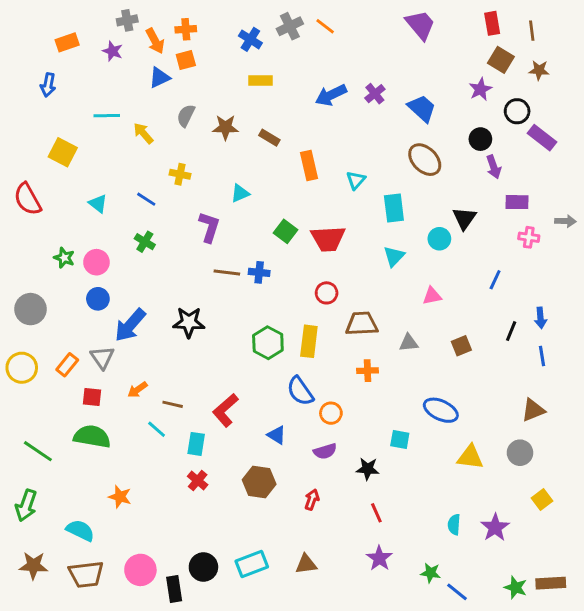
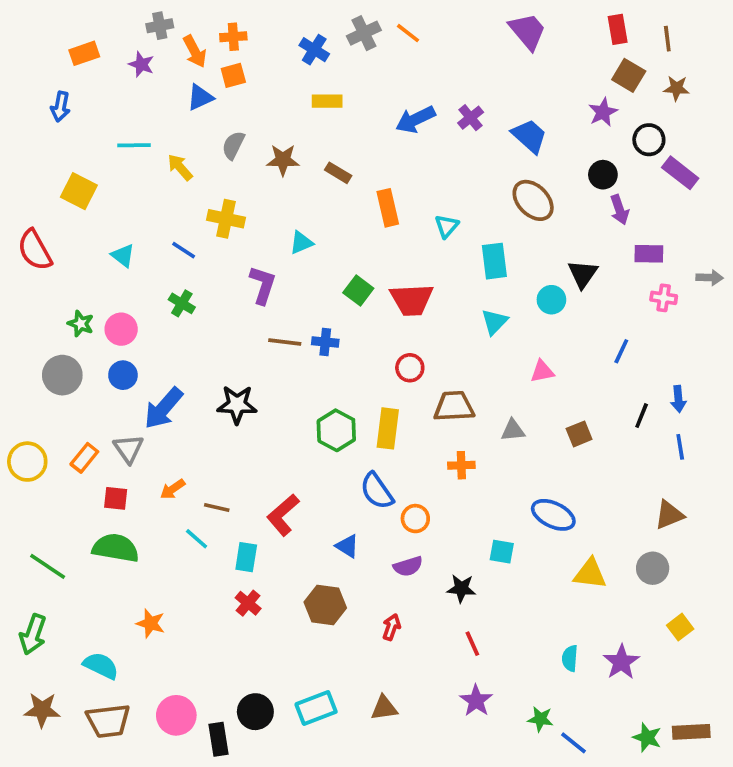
yellow cross: (180, 174) -> (226, 219), size x1.4
gray circle: (31, 309) -> (62, 375), moved

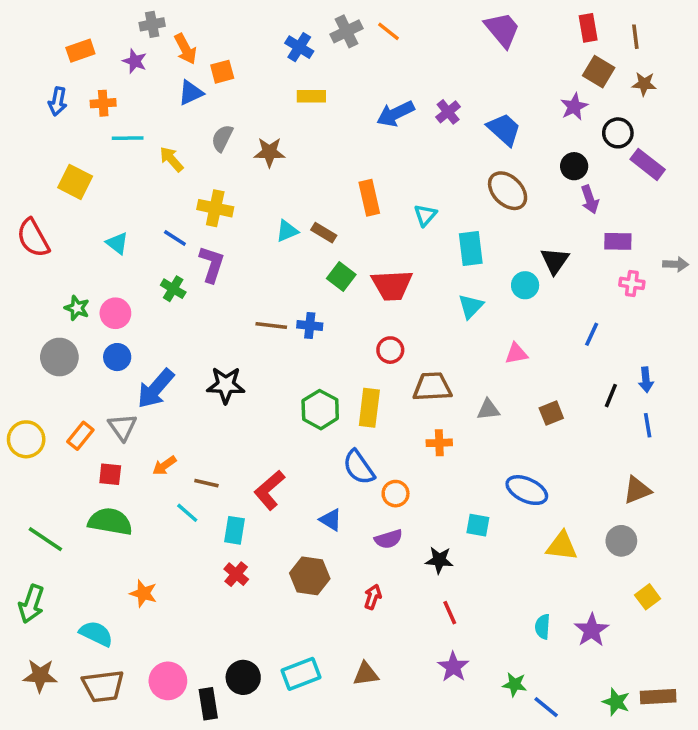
orange cross: (233, 37) -> (103, 103), moved
brown rectangle: (338, 173) -> (324, 233), moved
purple L-shape: (263, 285) -> (212, 264), moved

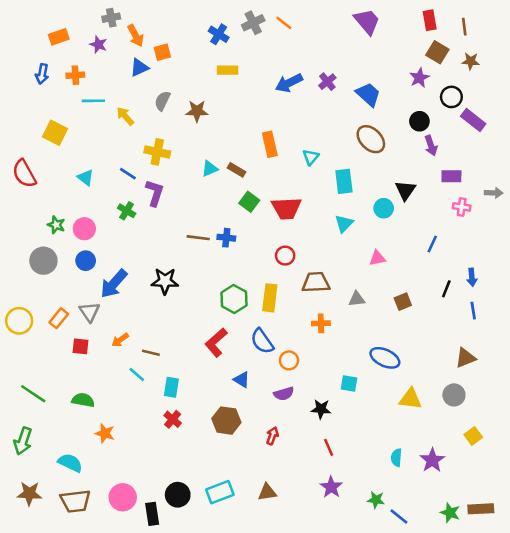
red L-shape: (269, 490) -> (216, 343), moved
green semicircle: (110, 522) -> (83, 400), moved, size x0.7

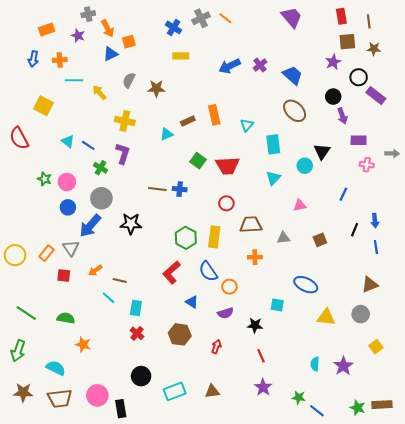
brown square: (437, 52) -> (347, 42), turned -36
brown rectangle: (237, 170) -> (188, 121), moved, turned -56
blue line: (128, 174) -> (88, 145), moved
gray circle: (43, 261) -> (101, 198), moved
black circle: (178, 495) -> (141, 376), moved

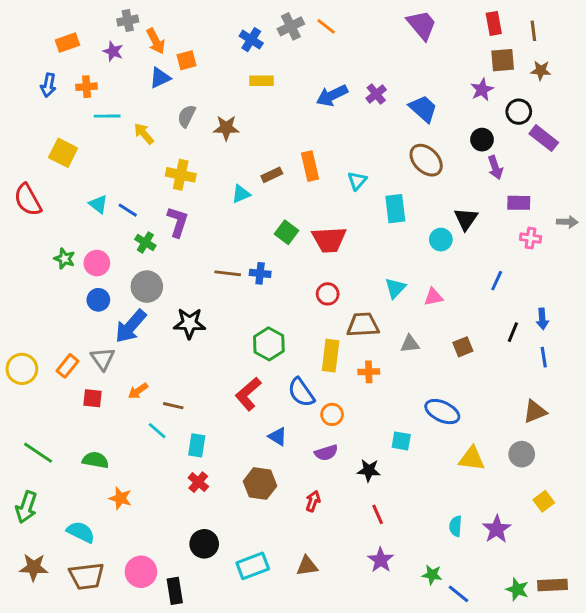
cyan triangle: (273, 178) -> (395, 288), moved
yellow rectangle: (214, 237) -> (331, 356), moved

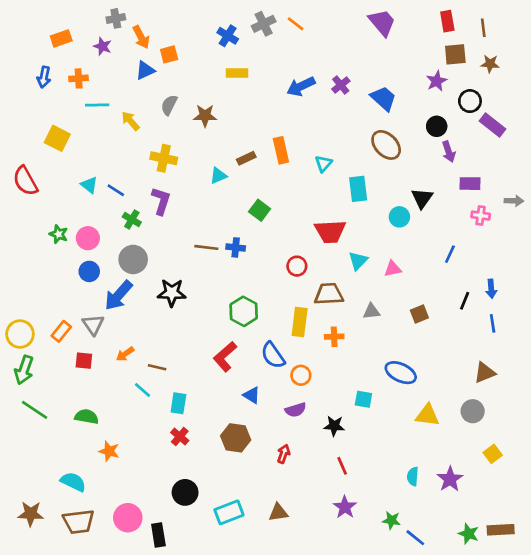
red trapezoid: (329, 240) -> (330, 231), moved
green arrow: (26, 507) -> (24, 370), moved

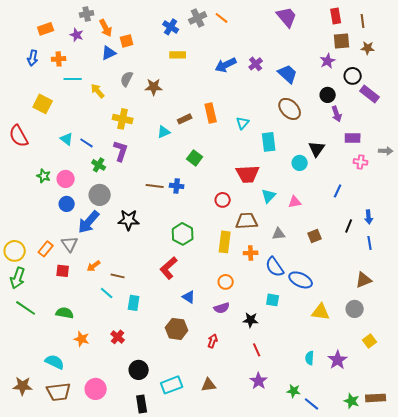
blue semicircle: (273, 355) -> (275, 267), moved
red cross: (180, 437) -> (118, 337), moved
black rectangle: (158, 535) -> (142, 404), moved

